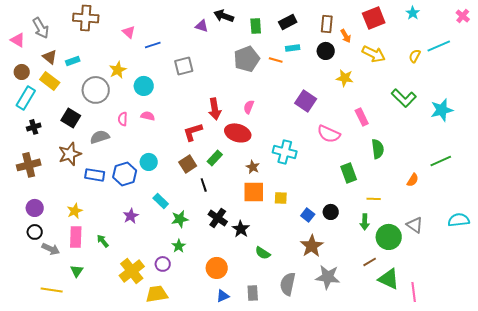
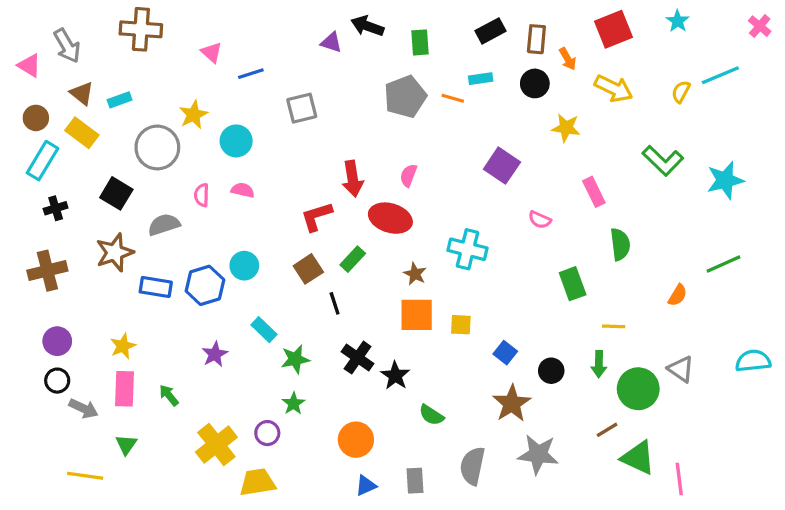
black rectangle: (288, 22) -> (490, 31), moved
pink semicircle: (329, 134) -> (540, 220), size x0.6
black circle: (331, 212) -> (551, 371), moved

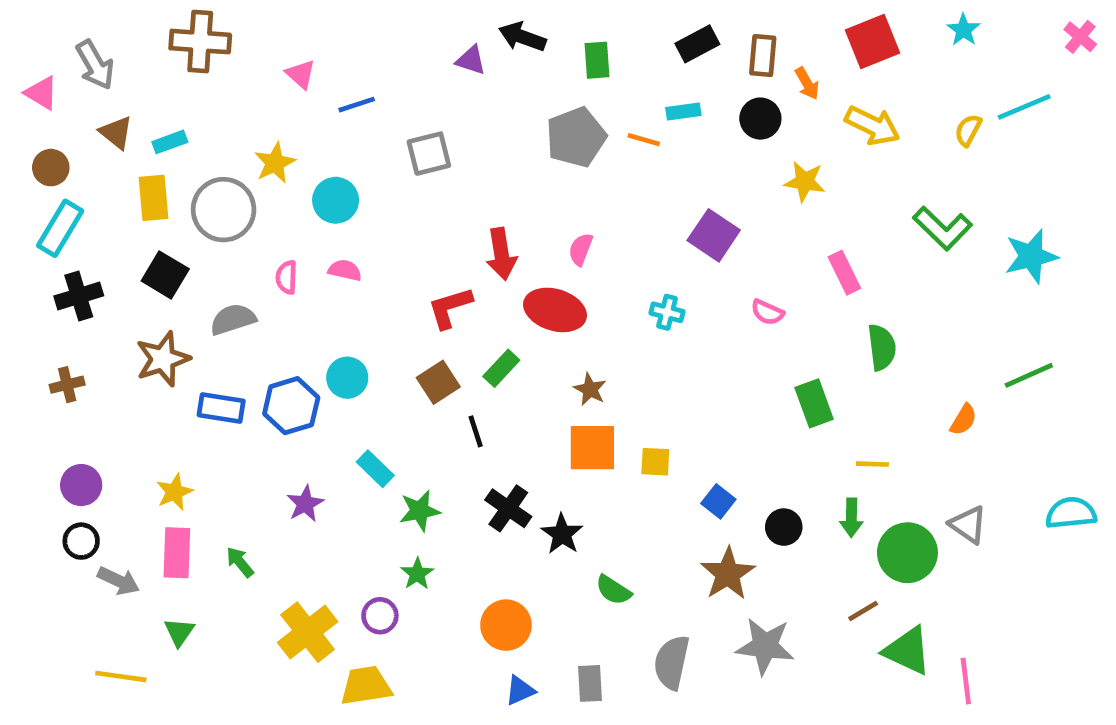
yellow rectangle: (82, 133) -> (154, 198), moved, turned 48
black cross: (56, 208) -> (79, 296), size x1.4
cyan cross: (468, 249) -> (667, 312), moved, size x0.6
brown cross: (47, 271) -> (67, 385), size x0.6

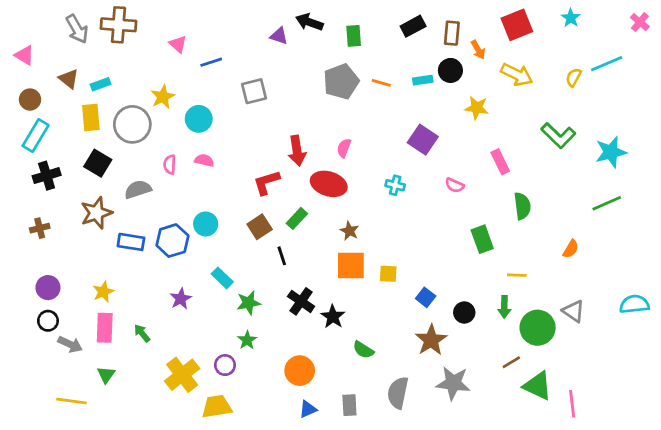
gray arrow: (95, 65) -> (77, 29), moved
cyan rectangle: (683, 112) -> (423, 80), moved
green line: (1029, 375) -> (607, 203), moved

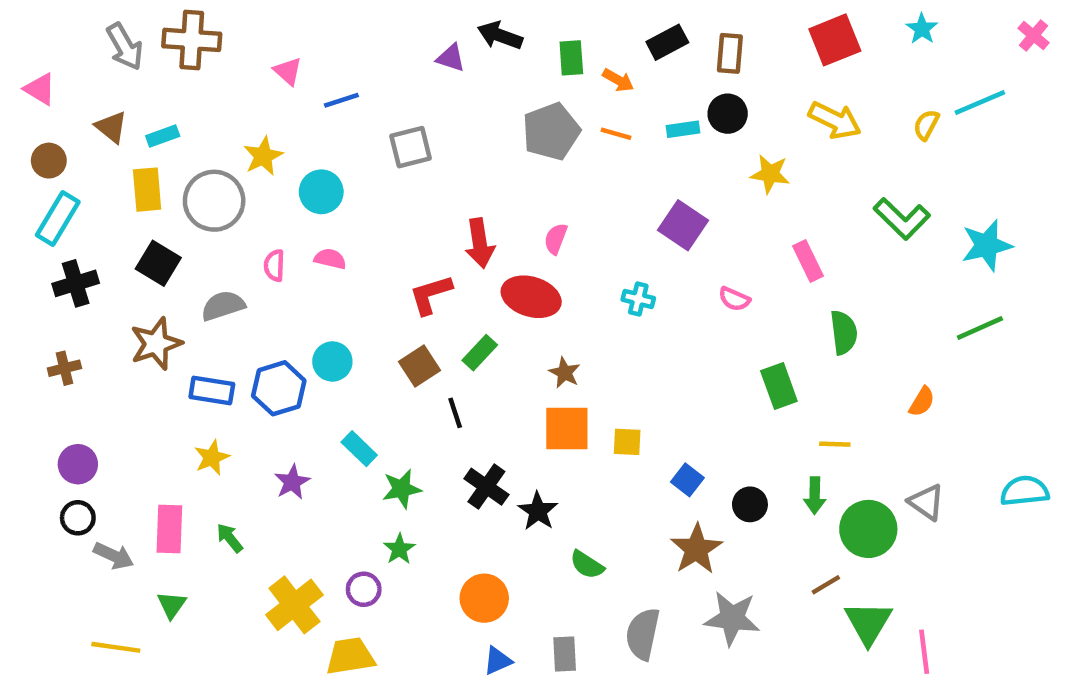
orange arrow: (478, 50) -> (618, 80), moved, turned -30
yellow star: (103, 292) -> (212, 458), moved
green triangle: (538, 386) -> (868, 623), turned 36

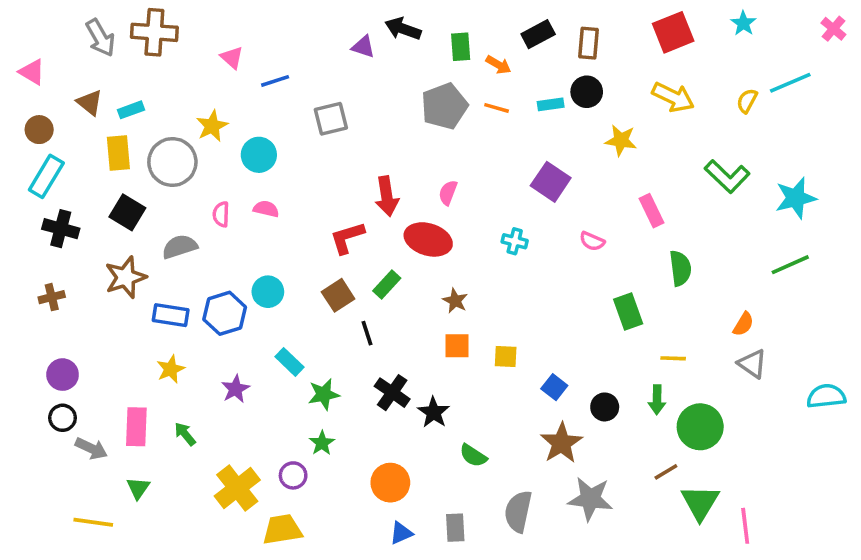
black cross: (76, 283) -> (61, 229), turned 32
orange square: (567, 428) -> (457, 346), size x0.7
gray triangle: (926, 502) -> (752, 364), moved

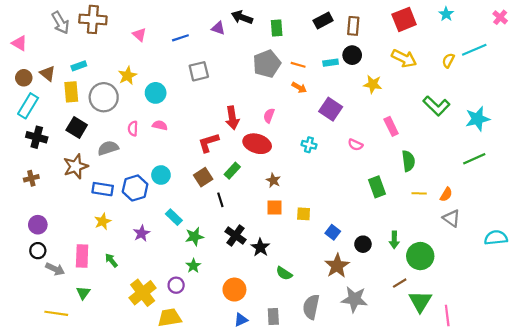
orange arrow: (498, 65) -> (299, 88), moved
blue line: (275, 81) -> (180, 38), moved
brown triangle: (90, 103) -> (48, 73), moved
yellow line: (673, 358) -> (419, 193), moved

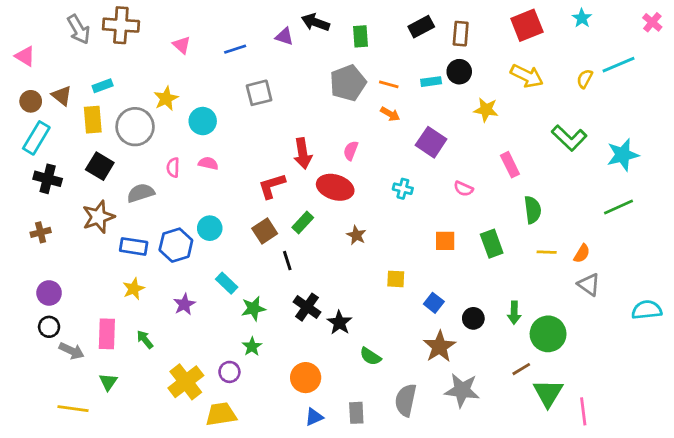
orange square: (274, 207) -> (445, 241), moved

